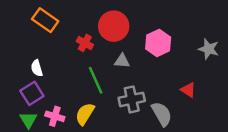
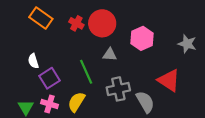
red cross: (85, 43) -> (76, 23), moved
red triangle: (188, 90) -> (169, 80), size x1.6
purple square: (32, 93) -> (49, 78), moved

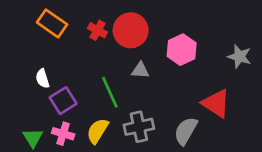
gray cross: (118, 89) -> (139, 127), moved
gray semicircle: (145, 102) -> (186, 131), turned -120

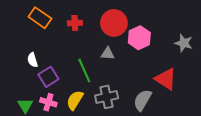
red cross: (98, 30) -> (75, 23), turned -32
red circle: (131, 30) -> (114, 23), moved

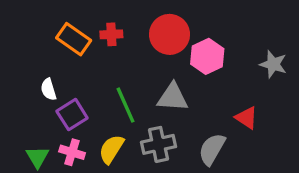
orange rectangle: (40, 18) -> (74, 39), moved
gray triangle: (108, 54) -> (173, 97), moved, size x1.5
red triangle: (166, 79) -> (246, 118), size x0.7

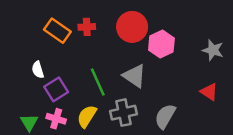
gray triangle: (173, 97) -> (135, 76), turned 30
red triangle: (246, 118) -> (209, 92), moved

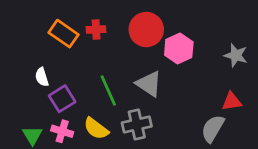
red triangle: (209, 92) -> (232, 101), turned -42
yellow semicircle: (87, 116) -> (96, 129), turned -85
gray semicircle: (165, 116) -> (213, 129), moved

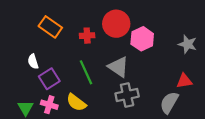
red cross: (96, 30) -> (87, 36), moved
gray cross: (137, 124) -> (127, 95), moved

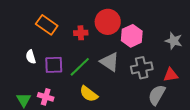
green line: (86, 72) -> (80, 67), turned 70
purple square: (49, 79) -> (54, 65), moved, turned 30
gray cross: (127, 95) -> (142, 68), moved
yellow semicircle: (76, 103) -> (89, 94), moved

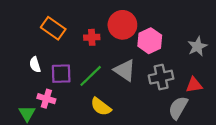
gray star: (174, 41) -> (197, 46), turned 30
pink cross: (46, 97) -> (46, 99), moved

